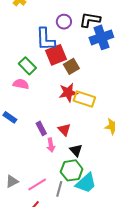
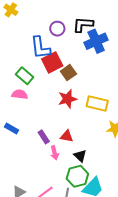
yellow rectangle: (84, 99) -> (97, 104), moved
red triangle: (64, 130) -> (67, 136), turned -32

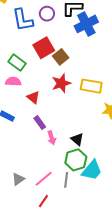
blue L-shape: (40, 48) -> (23, 20), moved
red triangle: (67, 136) -> (33, 97), moved, turned 32

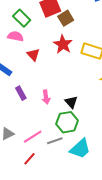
red star: (61, 83) -> (63, 44), turned -30
purple rectangle: (40, 123) -> (21, 93), moved
cyan trapezoid: (92, 170) -> (80, 149), moved
gray line: (66, 180) -> (55, 141), turned 56

